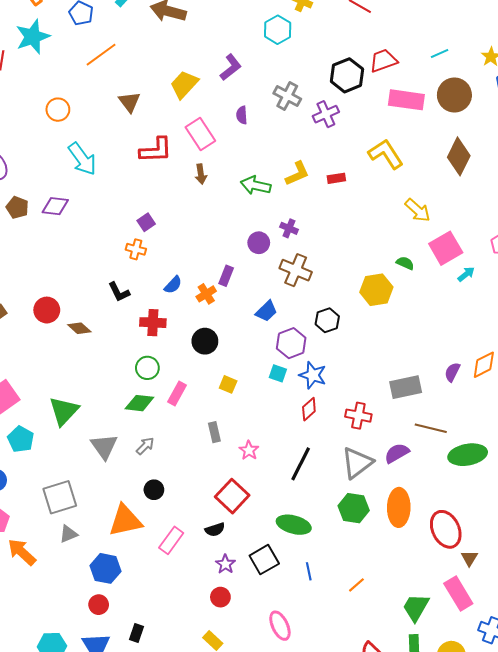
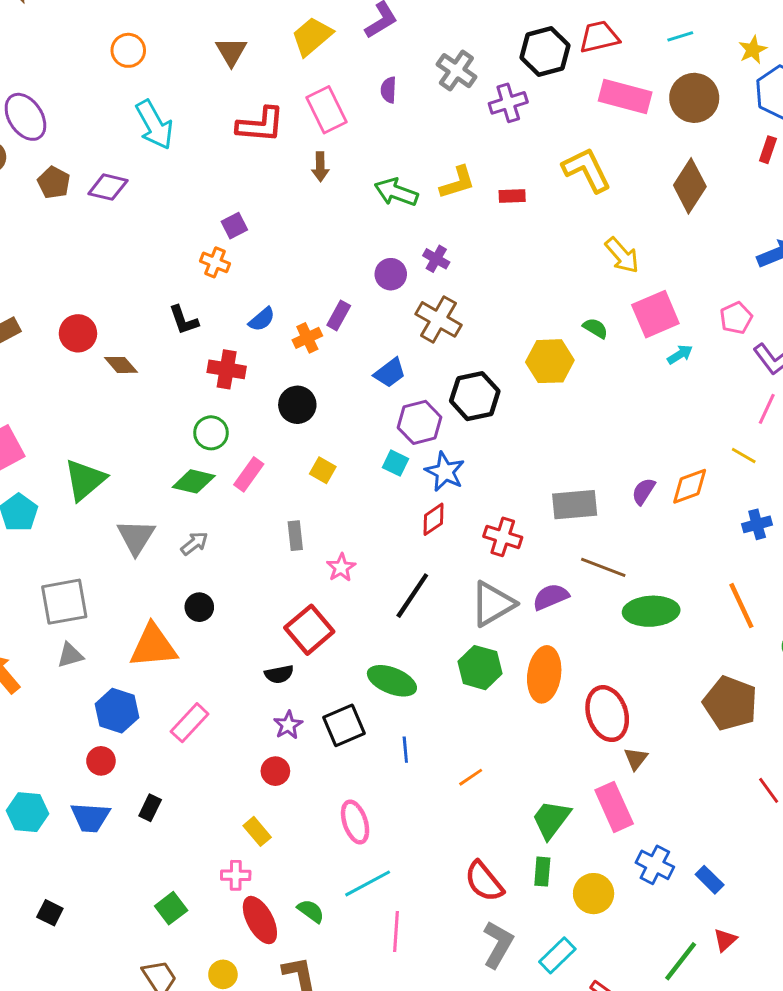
black hexagon: (327, 320) -> (475, 396), size x1.4
pink rectangle: (171, 540) -> (190, 723), moved

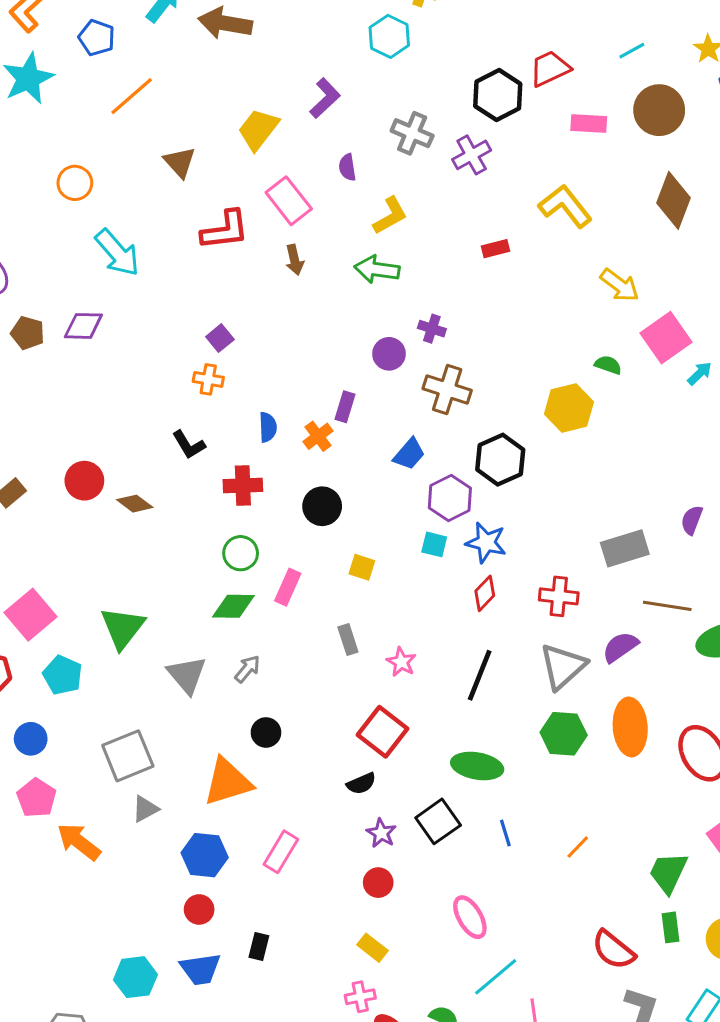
pink rectangle: (625, 96) -> (589, 123), size x0.7
yellow L-shape: (457, 183) -> (390, 216), moved
blue semicircle: (262, 319) -> (268, 427), turned -40

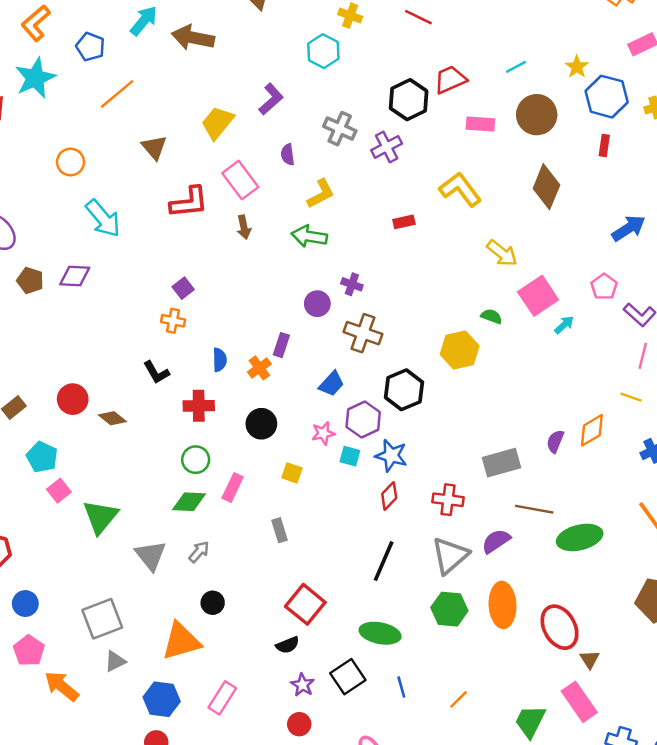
pink square: (31, 615) -> (59, 491), moved, size x0.6
pink star: (401, 662) -> (323, 433), moved, turned 30
cyan pentagon: (63, 675) -> (42, 457), moved

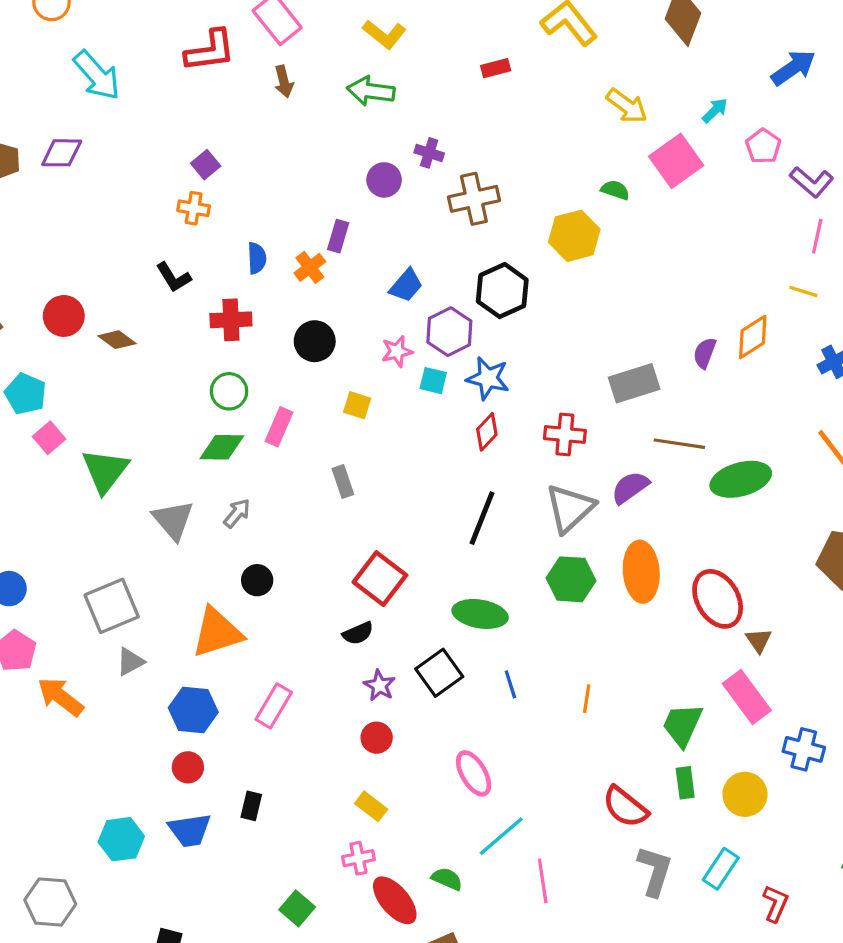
yellow L-shape: (321, 194) -> (384, 34), turned 68
cyan arrow: (564, 325) -> (715, 110), moved
brown cross: (363, 333) -> (474, 199), moved, turned -30
orange line: (459, 699) -> (587, 699), turned -35

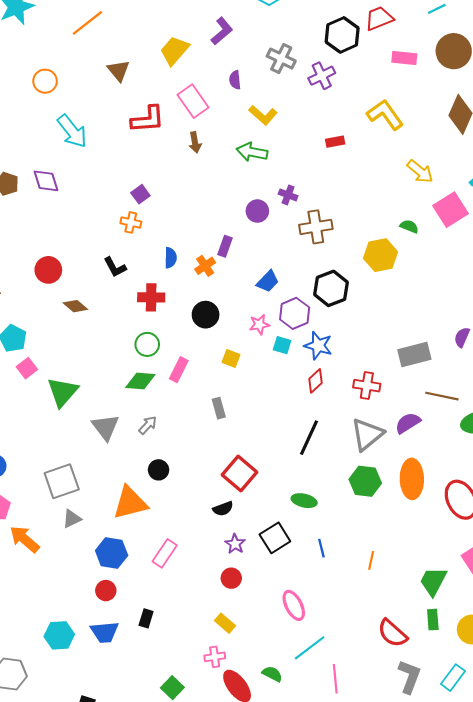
purple diamond: (62, 153) -> (46, 181), turned 68
red circle: (64, 316) -> (48, 270), moved
green ellipse: (480, 614) -> (304, 501), size x0.7

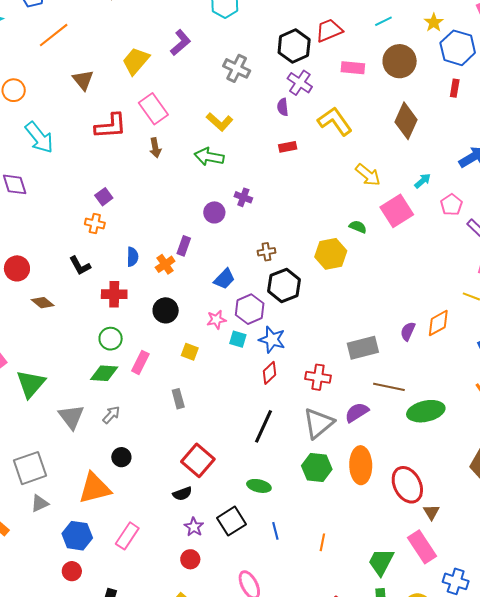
purple cross: (322, 76) -> (300, 83), moved, turned -30
purple semicircle: (235, 80) -> (283, 107), moved
brown cross: (316, 227) -> (266, 252), moved, size x0.6

